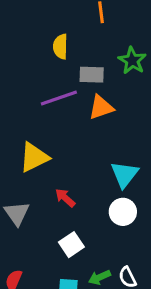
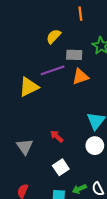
yellow semicircle: (60, 47) -> (54, 36), turned 42
yellow triangle: (34, 157) -> (29, 87), moved

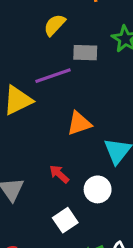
orange triangle: (80, 77) -> (79, 123), moved
white circle: (95, 146) -> (98, 189), moved

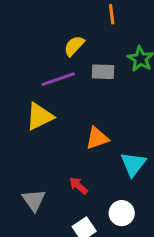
purple line: (53, 76) -> (58, 79), moved
white circle: (98, 189) -> (122, 213), moved

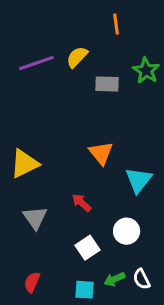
purple line: (58, 79) -> (36, 63), moved
yellow triangle: (40, 117) -> (24, 164), moved
orange triangle: (97, 138) -> (101, 153), turned -50

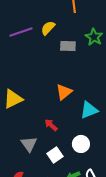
orange triangle: (101, 153) -> (64, 92), turned 30
cyan triangle: (139, 180) -> (89, 110), turned 30
gray triangle: (35, 218) -> (29, 144), moved

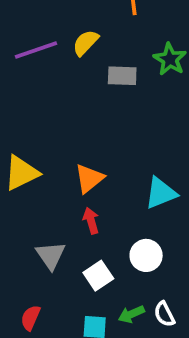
orange triangle: (64, 92) -> (89, 178), moved
red arrow: (51, 125) -> (91, 221), turned 32

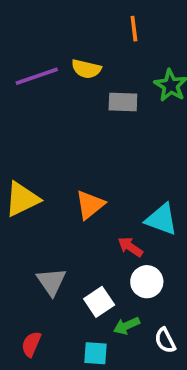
yellow semicircle: (85, 43) -> (86, 69), turned -120
cyan triangle: (161, 193) -> (161, 219), turned 42
red arrow: (91, 221) -> (130, 247), moved, turned -40
green arrow: (131, 314) -> (127, 326), moved

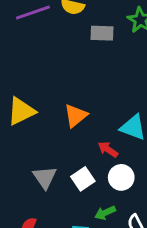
white square: (99, 302) -> (83, 179), moved

